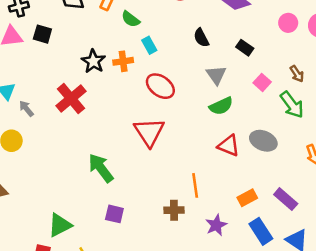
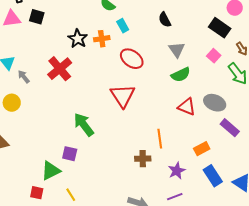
black rectangle: (245, 48) -> (220, 28), moved, size x1.5
purple rectangle: (286, 199) -> (230, 128), moved
purple square: (114, 214) -> (70, 154), moved

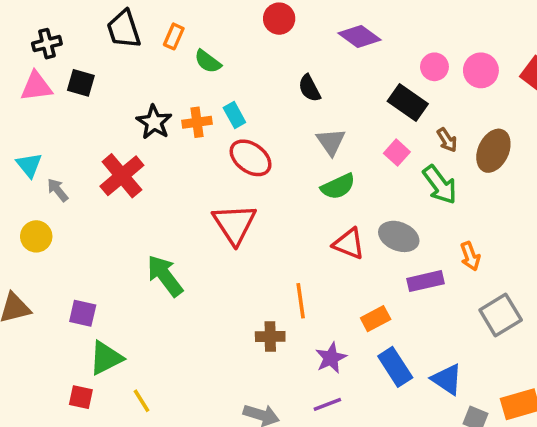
cyan rectangle: (123, 26) -> (234, 115), moved
purple rectangle: (230, 128) -> (426, 281), turned -54
purple square: (70, 154) -> (83, 313), moved

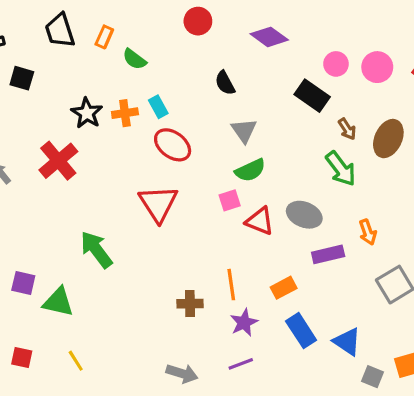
pink square: (397, 153) -> (230, 200), moved, turned 30
orange line: (301, 301) -> (231, 285), moved
green triangle: (106, 358) -> (58, 302), moved, turned 40

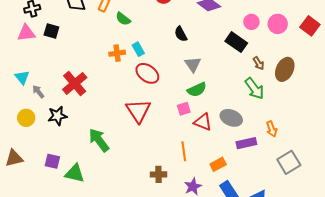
black star: (87, 113) -> (57, 116), moved, turned 30
orange line: (231, 285) -> (184, 151), moved

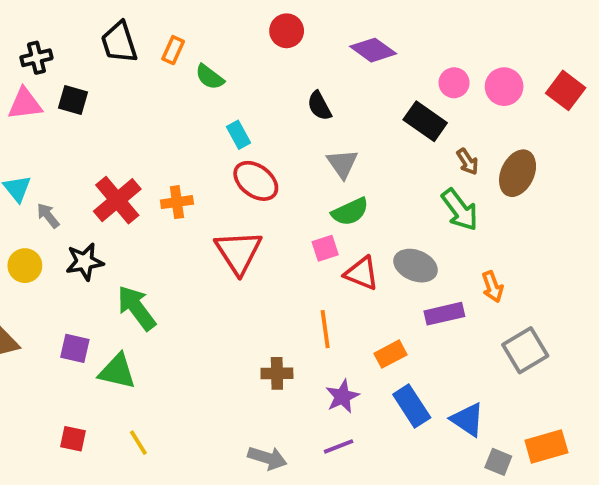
orange cross: (117, 53) -> (177, 202), moved
green arrow: (99, 140) -> (137, 308), moved

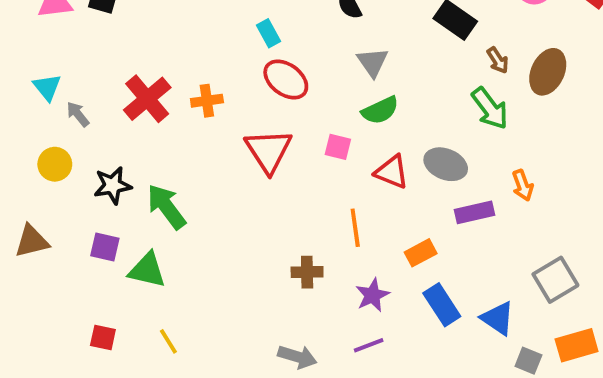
pink square: (325, 248) -> (338, 147), moved, turned 32
black star: (85, 262) -> (113, 185), moved
gray square: (525, 350) -> (555, 280), moved

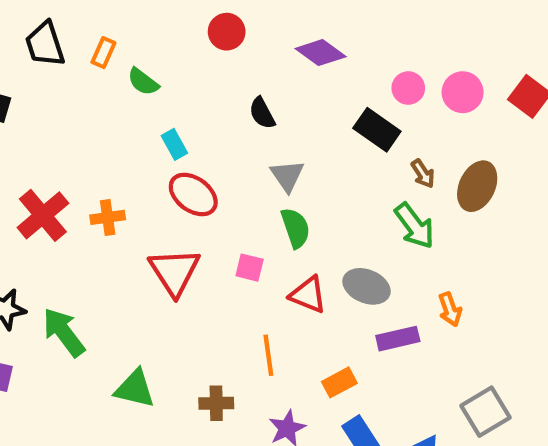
green semicircle: (380, 110) -> (296, 228), turned -84
green triangle: (147, 270) -> (135, 389), moved

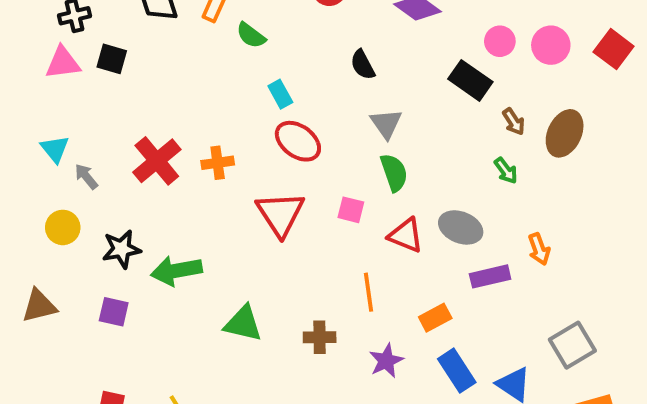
green arrow: (415, 226) -> (506, 171), size x0.6
green arrow: (64, 332) -> (176, 271), turned -63

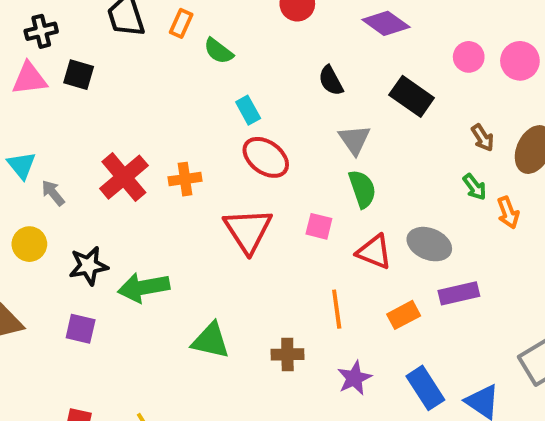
black rectangle: (470, 80) -> (412, 96), moved
orange arrow: (539, 249) -> (508, 213), moved
orange rectangle: (435, 318) -> (404, 315), moved

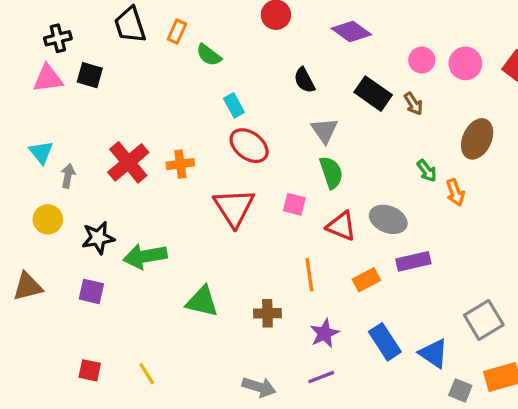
brown arrow: (482, 138) -> (413, 104), moved
gray arrow: (53, 193) -> (68, 176), turned 50

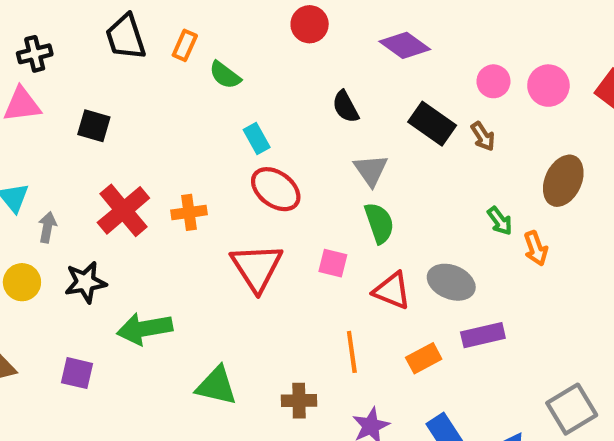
black square: (90, 75) -> (94, 126), moved
black star: (98, 238) -> (85, 282), moved

